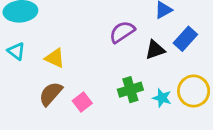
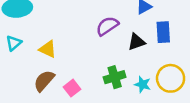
blue rectangle: (185, 39) -> (163, 32), turned -45
cyan triangle: (16, 51) -> (14, 43), turned 42

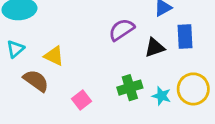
brown semicircle: (44, 81) -> (36, 81), moved, turned 85

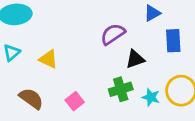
black triangle: (155, 48) -> (135, 59), moved
brown semicircle: (36, 81) -> (31, 99), moved

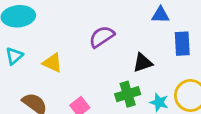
blue triangle: (152, 13) -> (160, 15), turned 30
purple semicircle: (113, 34) -> (102, 37), moved

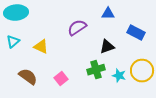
blue triangle: (160, 15) -> (108, 14), moved
blue rectangle: (182, 44) -> (136, 33), turned -60

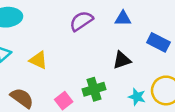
purple semicircle: (77, 28) -> (81, 21), moved
green cross: (96, 70) -> (94, 89), moved

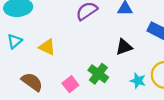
green cross: (94, 89) -> (98, 74), turned -36

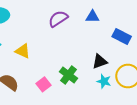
black triangle: (124, 47) -> (100, 61), moved

